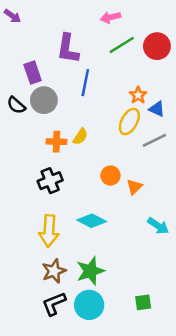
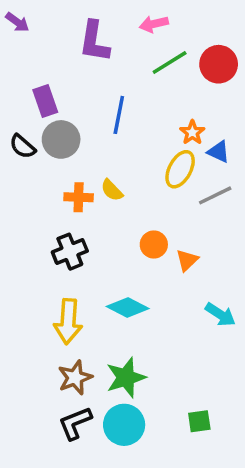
purple L-shape: (68, 49) -> (94, 41), moved
yellow semicircle: (80, 137) -> (112, 190), turned 102

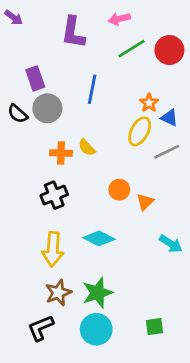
black L-shape: (75, 423) -> (41, 328), moved

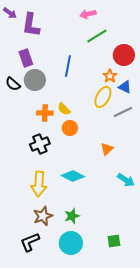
purple L-shape: (73, 32) -> (31, 25), moved
red circle: (169, 50) -> (124, 55), moved
orange circle: (119, 190) -> (70, 128), moved
green star: (98, 293) -> (72, 216), size x0.7

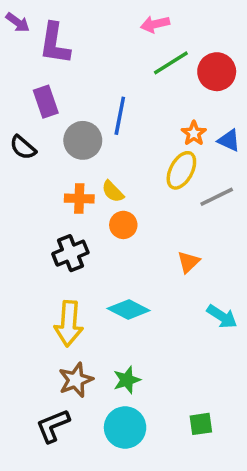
red circle: (124, 55) -> (217, 72), moved
gray circle: (35, 80) -> (83, 140), moved
blue triangle: (125, 87) -> (229, 140), moved

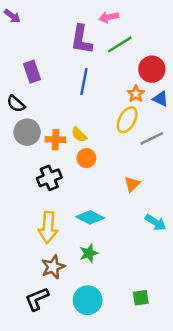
purple L-shape: (55, 43) -> (81, 39), moved
red circle: (217, 72) -> (152, 69), moved
gray circle: (83, 140) -> (27, 132), moved
green star: (127, 380) -> (89, 253), moved

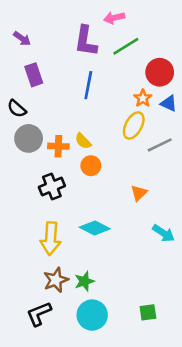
purple arrow: (12, 16) -> (22, 38), moved
green star: (89, 253) -> (84, 281), moved

